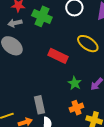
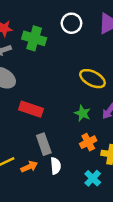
yellow ellipse: (88, 44) -> (92, 79), moved
red rectangle: (58, 56) -> (31, 109), moved

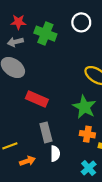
green star: (83, 113) -> (84, 107), size x1.5
orange cross: (88, 142) -> (87, 134), turned 32
orange arrow: (29, 167) -> (27, 161), moved

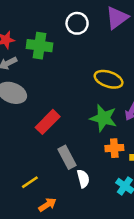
red rectangle: (37, 99) -> (48, 122), turned -55
orange arrow: (27, 161) -> (47, 205), moved

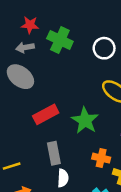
white circle: (77, 23) -> (104, 48), moved
green star: (104, 118) -> (85, 120), moved

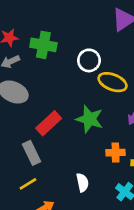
white circle: (104, 48) -> (89, 60), moved
gray rectangle: (54, 153) -> (31, 153), moved

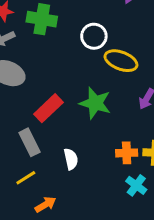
orange cross: (116, 153) -> (127, 153), moved
white semicircle: (82, 183) -> (71, 159), moved

